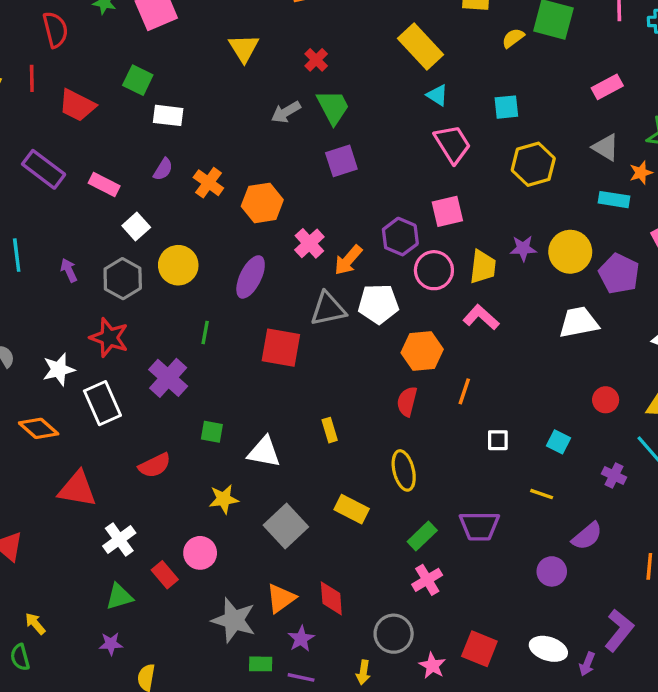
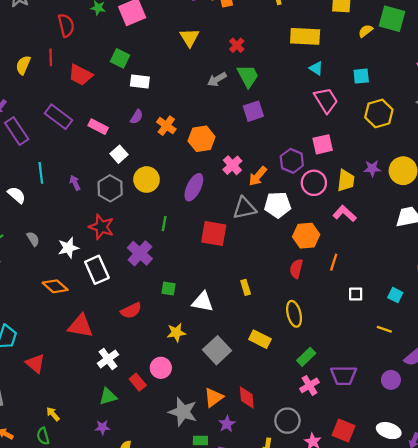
yellow rectangle: (420, 46) -> (305, 36), turned -44
purple trapezoid: (479, 526) -> (344, 375), moved

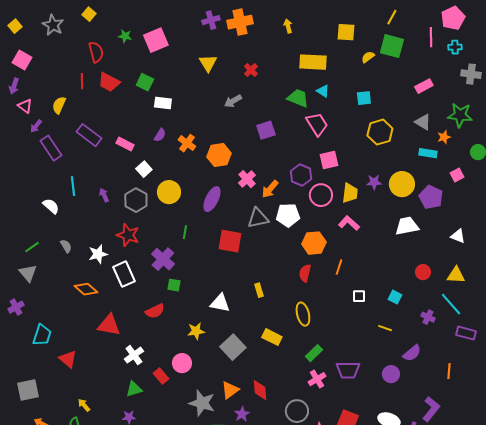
yellow semicircle: (23, 65) -> (59, 105), moved
red trapezoid: (80, 75) -> (109, 82), moved
green trapezoid: (248, 76) -> (298, 98), moved, turned -40
pink trapezoid: (326, 100) -> (317, 124), moved
green square: (169, 289) -> (174, 285), moved

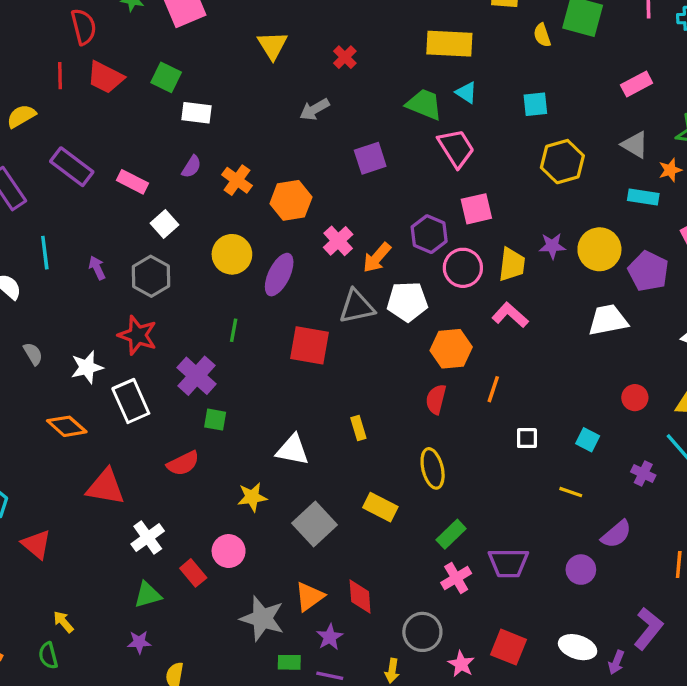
yellow semicircle: (368, 57) -> (542, 35), turned -72
yellow semicircle: (59, 105) -> (21, 116), turned 36
yellow circle: (169, 192) -> (232, 254), moved

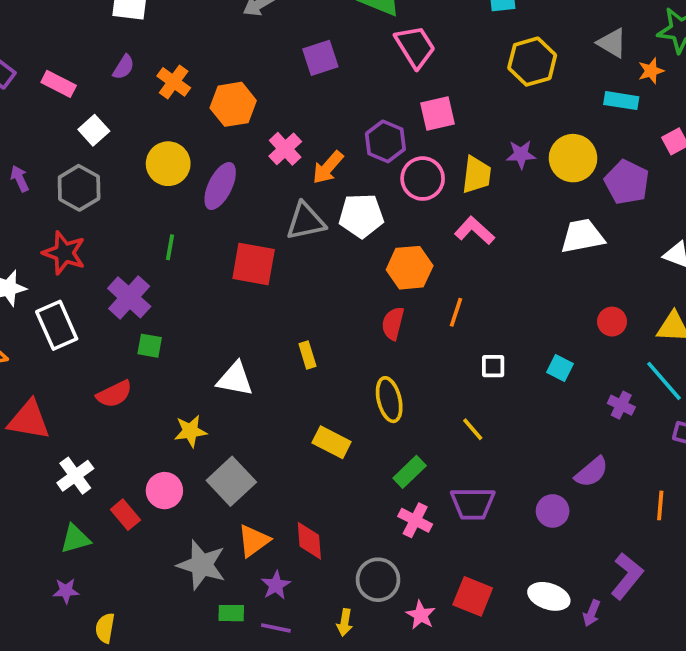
yellow line: (571, 492) -> (473, 429), moved, turned 30
gray square: (315, 524) -> (231, 481), moved
pink cross: (456, 578) -> (415, 520), turned -32

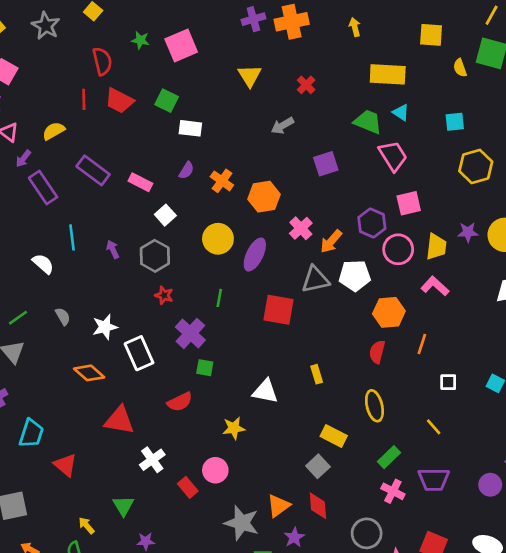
red star: (64, 253) -> (164, 295), moved, size x0.6
gray square: (231, 481) -> (318, 466), moved, size x0.7
green triangle: (75, 539) -> (123, 506), moved, turned -45

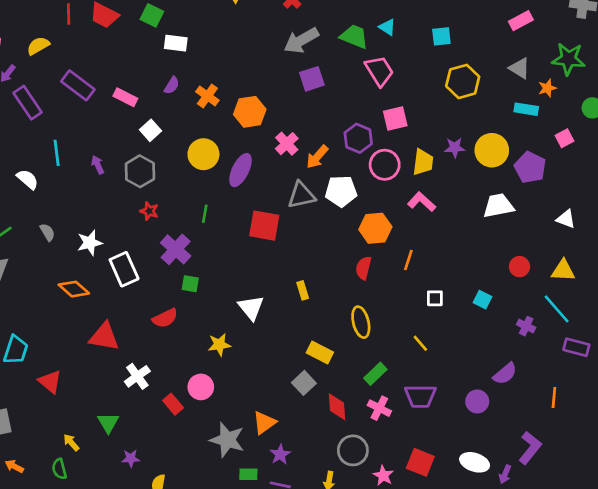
gray arrow: (282, 126) -> (301, 40), moved, size x1.5
white triangle: (265, 391) -> (251, 308), turned 40
red diamond: (318, 506) -> (337, 407), moved

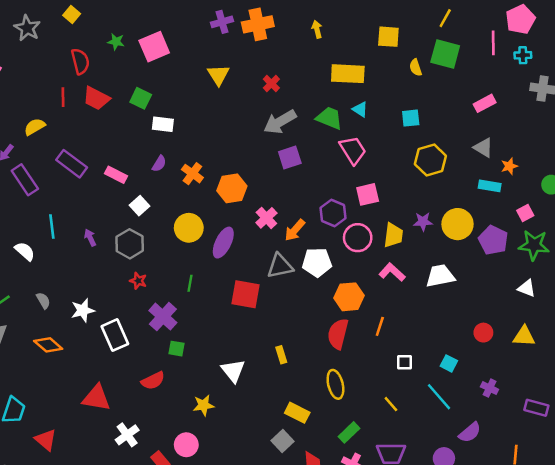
green star: (568, 59) -> (534, 245), moved
white trapezoid: (498, 206) -> (440, 276), moved
red semicircle: (363, 268) -> (338, 334), size x1.4
orange diamond: (74, 289) -> (48, 345), moved
cyan line: (557, 309) -> (439, 397), moved

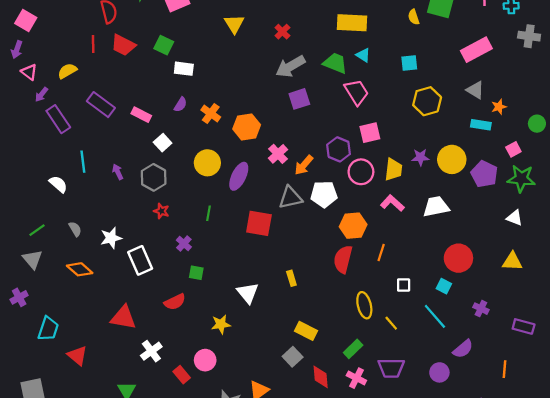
pink rectangle: (485, 103) -> (476, 50), size x1.5
purple cross: (163, 317) -> (184, 244), size x0.6
red circle: (483, 333) -> (458, 258), moved, size x1.6
yellow ellipse: (335, 384) -> (364, 305), moved

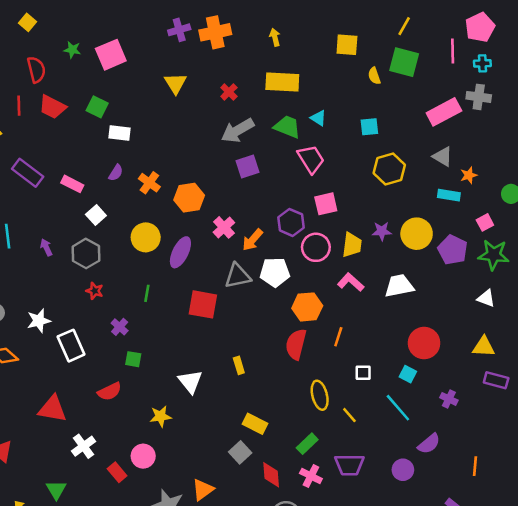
yellow rectangle: (352, 23) -> (282, 82), moved
gray cross: (529, 36) -> (479, 97), moved
purple rectangle: (524, 326) -> (496, 380), moved

